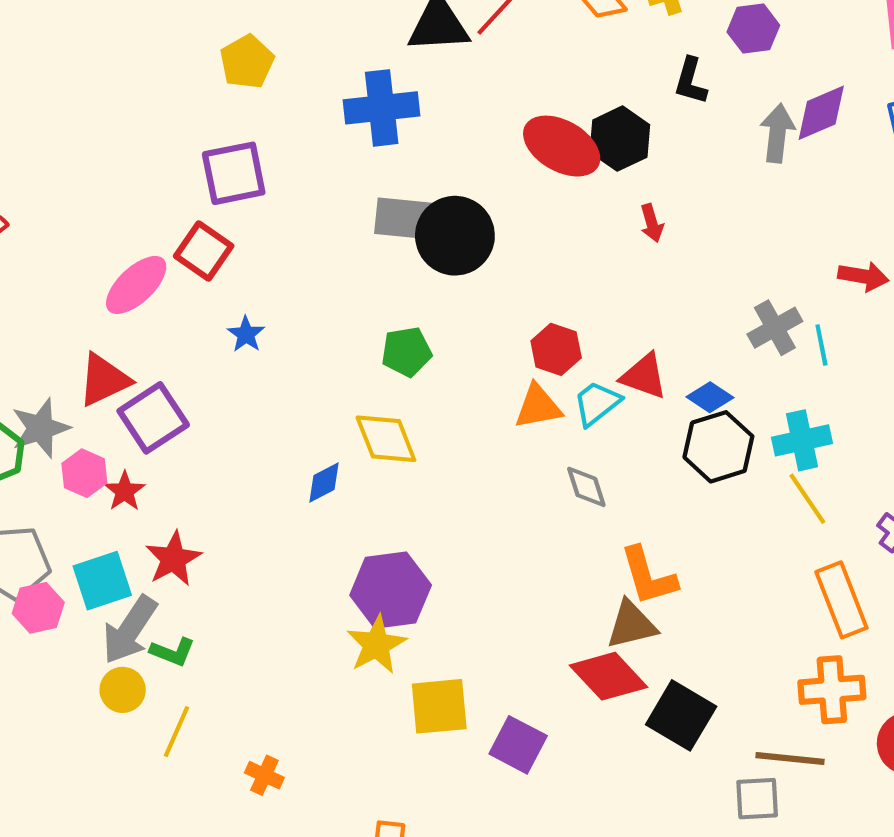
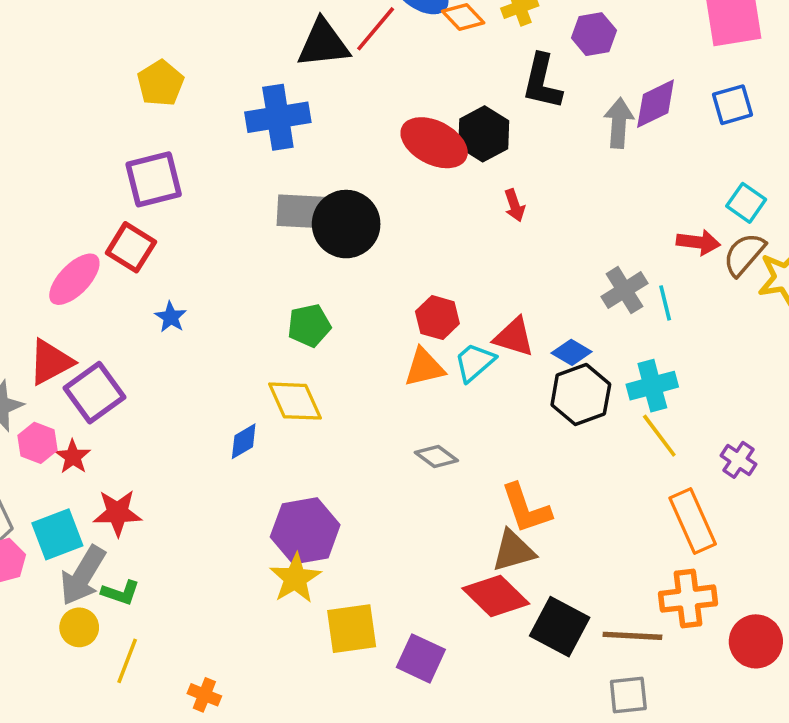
black L-shape: (691, 81) -> (542, 82), size x1.4
gray diamond: (586, 487) -> (436, 457), moved, turned -33
red star: (173, 559) -> (117, 513), turned 30
brown line: (790, 758) -> (632, 636), moved

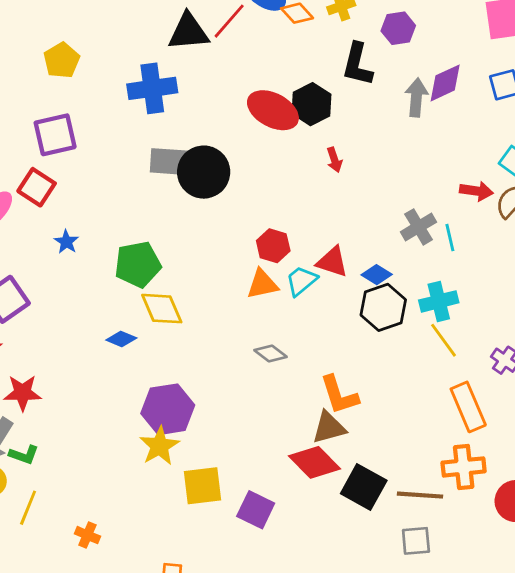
green pentagon: (309, 326) -> (138, 264), moved, size x1.4
blue diamond: (244, 441) -> (121, 339), turned 52

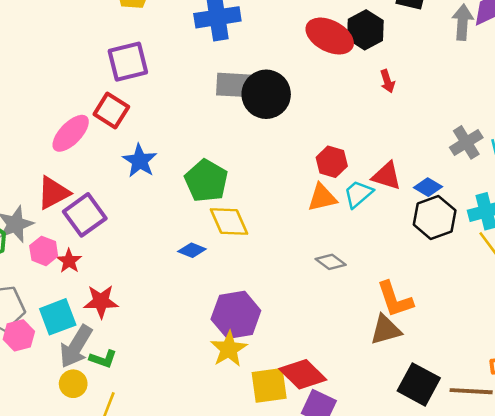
blue star: (66, 242) -> (140, 161), size x1.5
green pentagon: (138, 264) -> (206, 181), turned -30
red diamond: (315, 462) -> (303, 374), moved

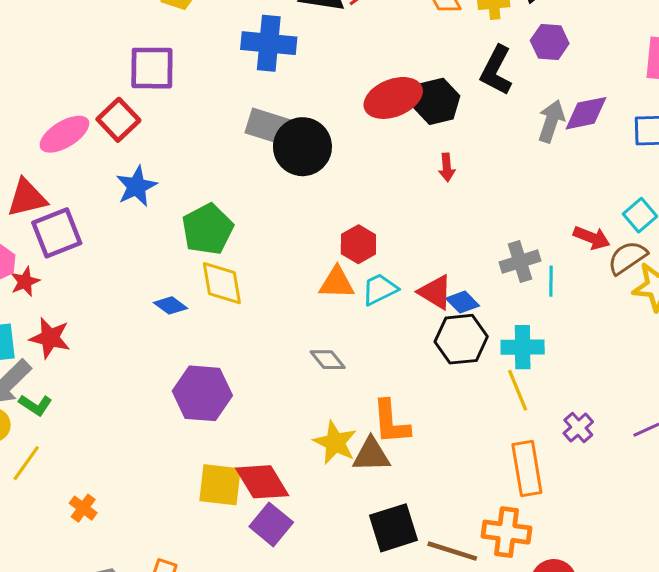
red ellipse: (330, 36) -> (393, 98), turned -63
red triangle: (387, 176) -> (435, 292), moved
yellow star: (229, 349) -> (335, 443), moved, turned -30
black square: (419, 384) -> (394, 528), turned 30

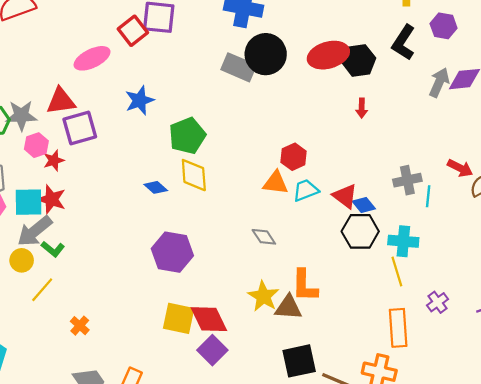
red square: (118, 120) -> (133, 31), moved
black circle: (302, 147) -> (266, 54), moved
red star: (50, 338) -> (51, 199), moved

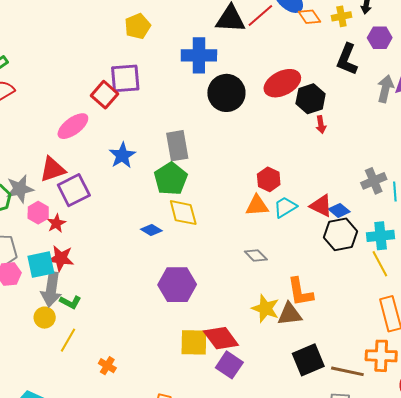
black hexagon: (359, 60) -> (311, 99), moved
gray rectangle: (239, 67) -> (177, 146), moved, turned 68
gray arrow: (35, 231) -> (51, 289), turned -32

